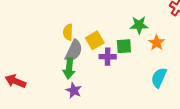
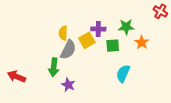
purple cross: (108, 57) -> (98, 29), moved
green arrow: (69, 68) -> (54, 67), moved
cyan semicircle: (159, 78) -> (123, 73), moved

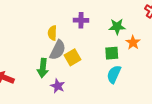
purple cross: (98, 29) -> (81, 20), moved
yellow square: (87, 40) -> (73, 57), moved
green square: (113, 46) -> (112, 53), moved

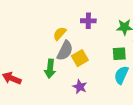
yellow semicircle: (52, 33) -> (60, 34), turned 40
purple star: (58, 86) -> (80, 87), moved

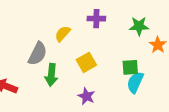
gray semicircle: (65, 51) -> (38, 54), moved
green square: (119, 54) -> (130, 67), moved

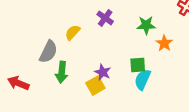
purple cross: (96, 19) -> (105, 18), turned 35
yellow square: (86, 62) -> (95, 86), moved
purple star: (86, 96) -> (103, 72), moved

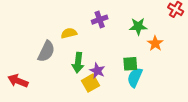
purple cross: (105, 18) -> (100, 20), turned 35
yellow semicircle: (73, 32) -> (69, 33), turned 35
green arrow: (62, 72) -> (78, 63), moved

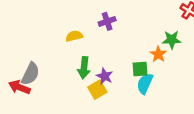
green star: (138, 26) -> (172, 40), moved
orange star: (155, 43) -> (158, 54), moved
gray semicircle: (46, 51) -> (30, 74), moved

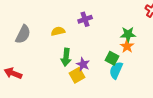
green star: (172, 40) -> (128, 34), moved
green square: (140, 69) -> (112, 58), turned 32
gray semicircle: (30, 74) -> (23, 34), moved

